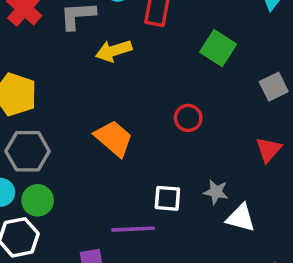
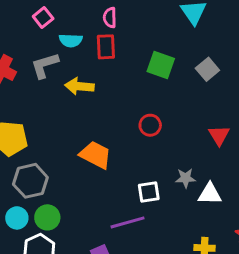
yellow arrow: (114, 51) -> (79, 86), turned 36
gray square: (274, 87) -> (207, 69), moved

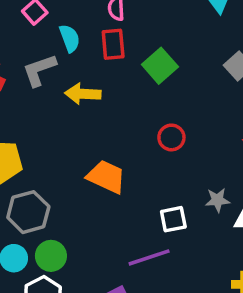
cyan semicircle: (71, 40) -> (70, 38), turned -110
green square: (161, 65) -> (160, 66), moved, turned 32

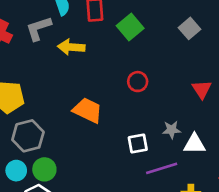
purple line: (149, 257) -> (162, 168), moved

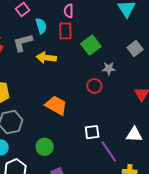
gray star: (172, 130) -> (109, 68), moved
purple line: (162, 168) -> (109, 151), turned 70
green circle: (44, 169) -> (45, 147), moved

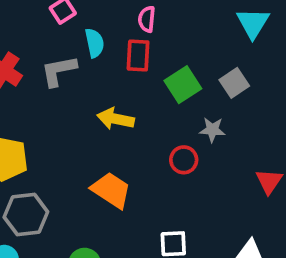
gray square: (135, 48) -> (234, 83), moved
yellow arrow: (46, 58) -> (116, 119), moved

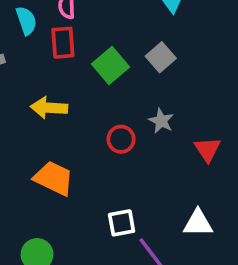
cyan semicircle: (95, 43) -> (26, 21), moved
gray star: (212, 130) -> (161, 121), moved, turned 30

